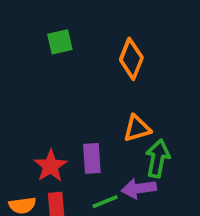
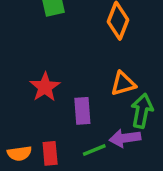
red star: (51, 166) -> (45, 87), moved

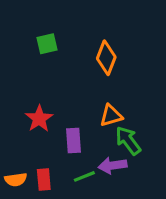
green arrow: (142, 111) -> (128, 140), turned -48

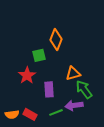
green square: (47, 44) -> (39, 55), moved
orange diamond: (106, 58) -> (56, 39), moved
red rectangle: (44, 180) -> (30, 114), turned -56

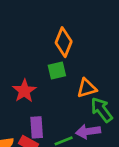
green square: (39, 55) -> (57, 71), moved
purple rectangle: (49, 89) -> (37, 127), moved

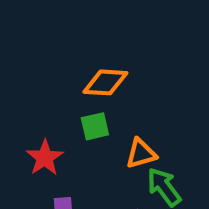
orange diamond: (64, 42) -> (105, 82), turned 72

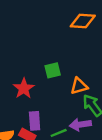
orange diamond: (105, 82) -> (83, 21), moved

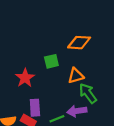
orange diamond: (83, 21) -> (79, 43), moved

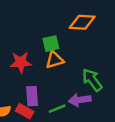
orange triangle: (76, 76) -> (55, 60), moved
red star: (25, 78) -> (21, 62), turned 30

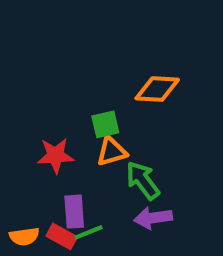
green arrow: (92, 80) -> (143, 180), moved
green line: (57, 109) -> (89, 232), moved

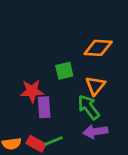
orange triangle: (112, 151) -> (95, 86), moved, turned -35
purple rectangle: (74, 212) -> (44, 107), moved

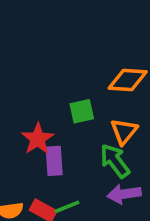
red star: (32, 91) -> (38, 139), turned -30

